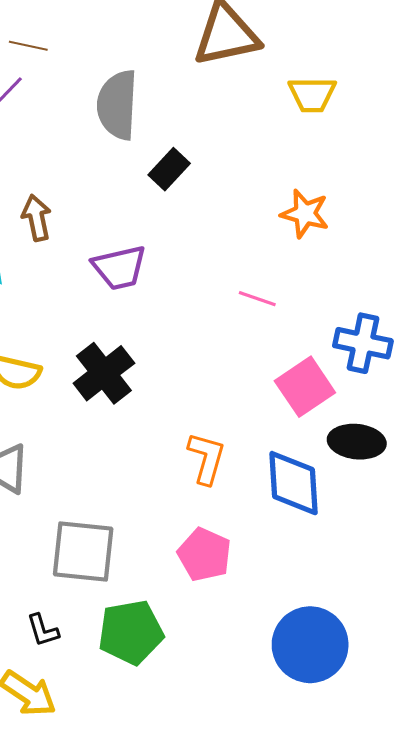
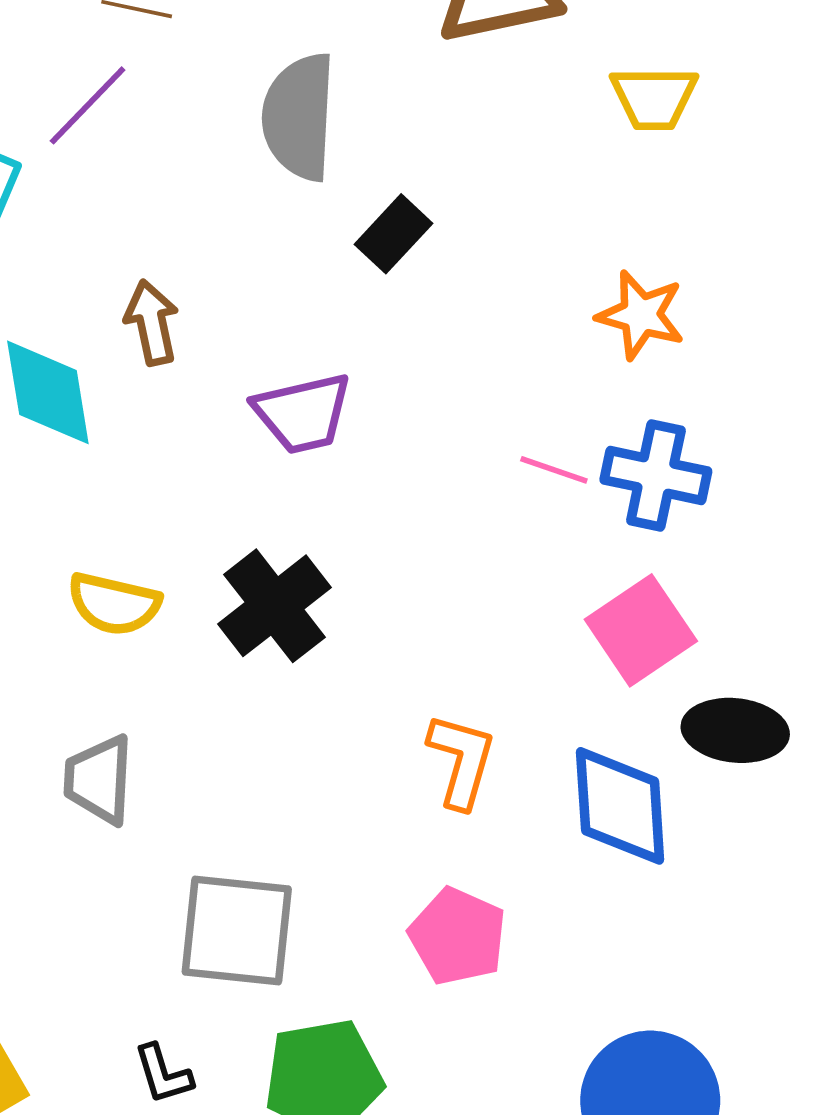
blue cross: (363, 343) -> (656, 475), moved

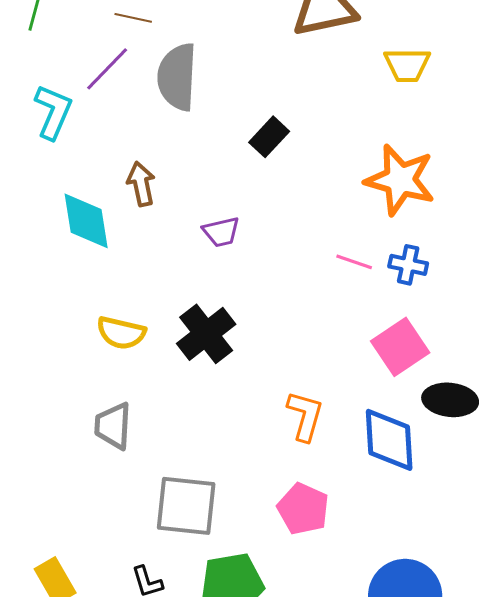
gray semicircle: (299, 117) -> (177, 77), moved
orange star: (641, 315) -> (400, 180), size x1.5
purple trapezoid: (303, 413) -> (221, 232), size x0.7
blue cross: (656, 475) -> (408, 265), size x0.7

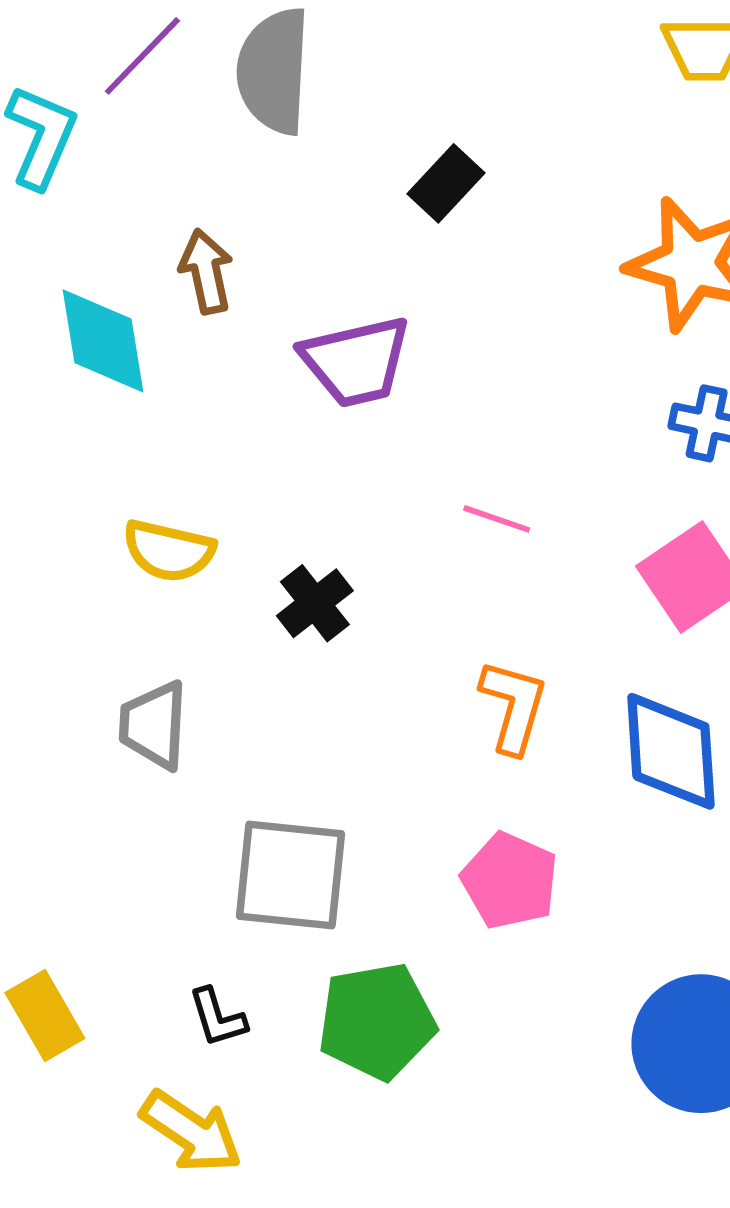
purple trapezoid: (221, 232) -> (356, 361), size x1.6
pink line: (354, 262) -> (497, 519), moved
black cross: (206, 334) -> (315, 603), moved, size x0.7

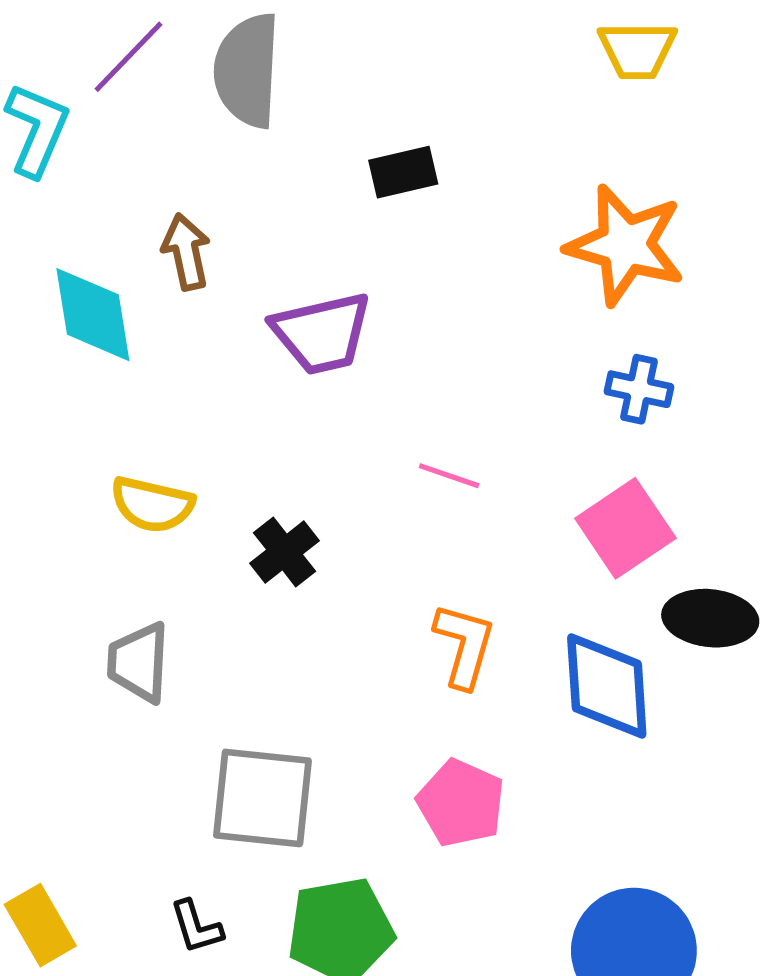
black rectangle: (446, 183) -> (403, 172), turned 34

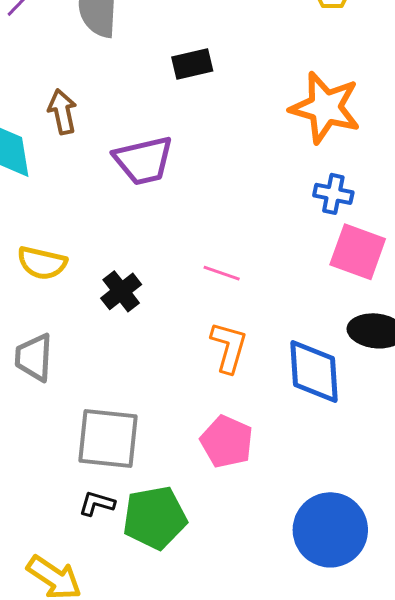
pink line: (449, 476) -> (222, 273), moved
pink square: (625, 528) -> (358, 252), moved, turned -36
black L-shape: (196, 927) -> (97, 504), moved, turned 123

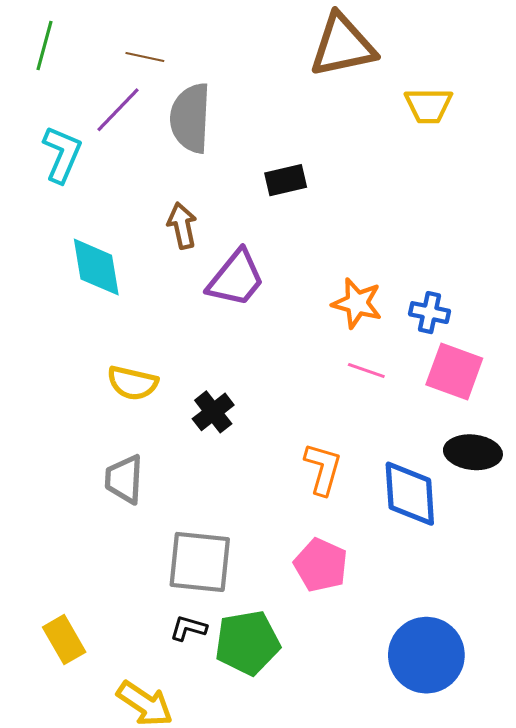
orange star: (325, 108) -> (357, 303), moved, size x0.7
brown arrow: (62, 112) -> (182, 226), moved
purple trapezoid: (144, 160) -> (236, 278), turned -38
pink line: (222, 273) -> (366, 370), moved

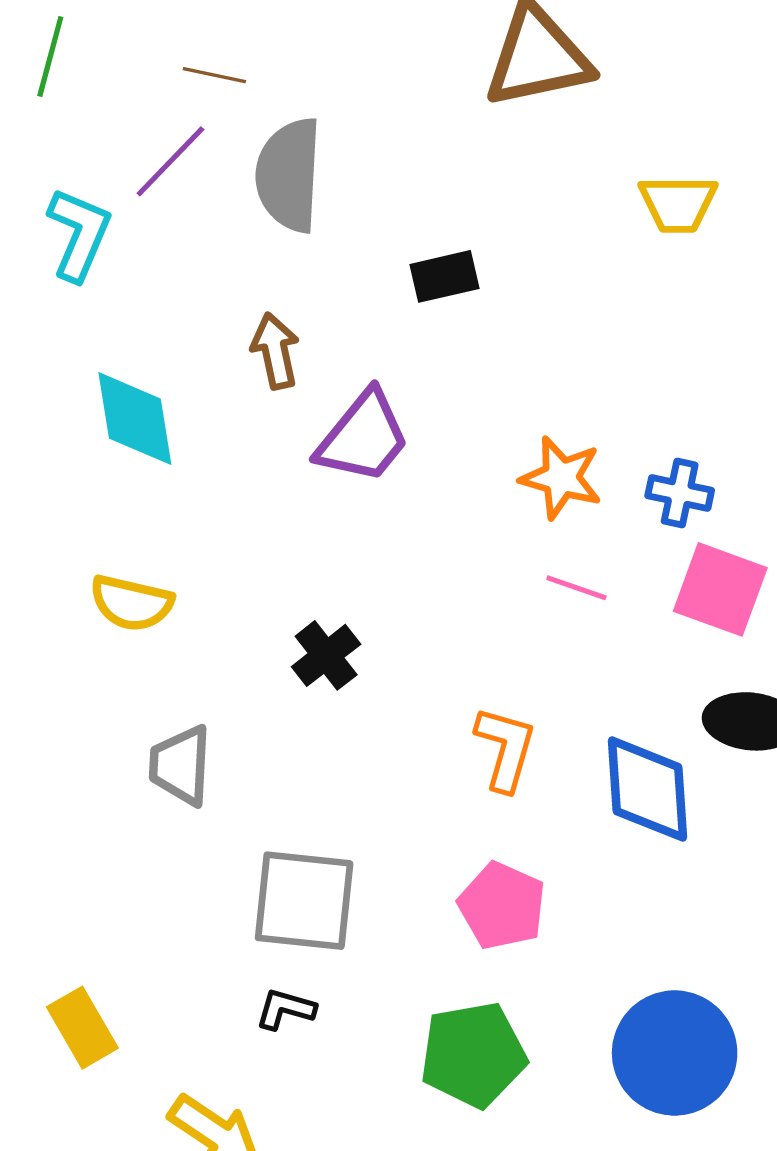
yellow trapezoid: (428, 106) -> (678, 204), moved
yellow semicircle: (132, 383) -> (131, 603), moved
green pentagon: (247, 643) -> (473, 1055), moved

